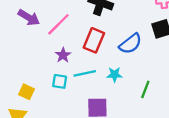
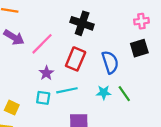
blue semicircle: (130, 44) -> (110, 62), turned -70
cyan star: (114, 75) -> (104, 92), moved
green line: (145, 89) -> (124, 94), moved, turned -56

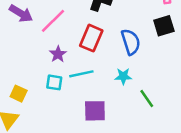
green line: (124, 94) -> (147, 98), moved

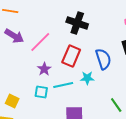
cyan star: (123, 76) -> (87, 78), moved

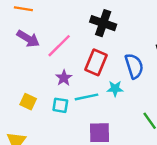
yellow square: (12, 101) -> (28, 102), moved

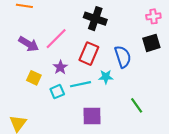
purple arrow: (28, 39) -> (29, 44), moved
yellow square: (28, 102) -> (34, 78), moved
cyan square: (60, 105) -> (57, 92), turned -32

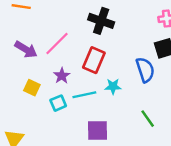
blue semicircle: (123, 57) -> (145, 70), moved

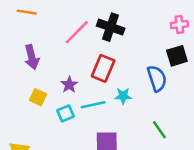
pink line: (57, 44) -> (77, 32), moved
purple arrow: (26, 49) -> (32, 57), turned 45

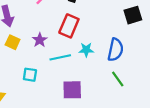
blue semicircle: (157, 78) -> (116, 50), moved, turned 30
yellow square: (38, 97) -> (13, 42), moved
cyan square: (65, 113) -> (30, 75), moved, turned 32

